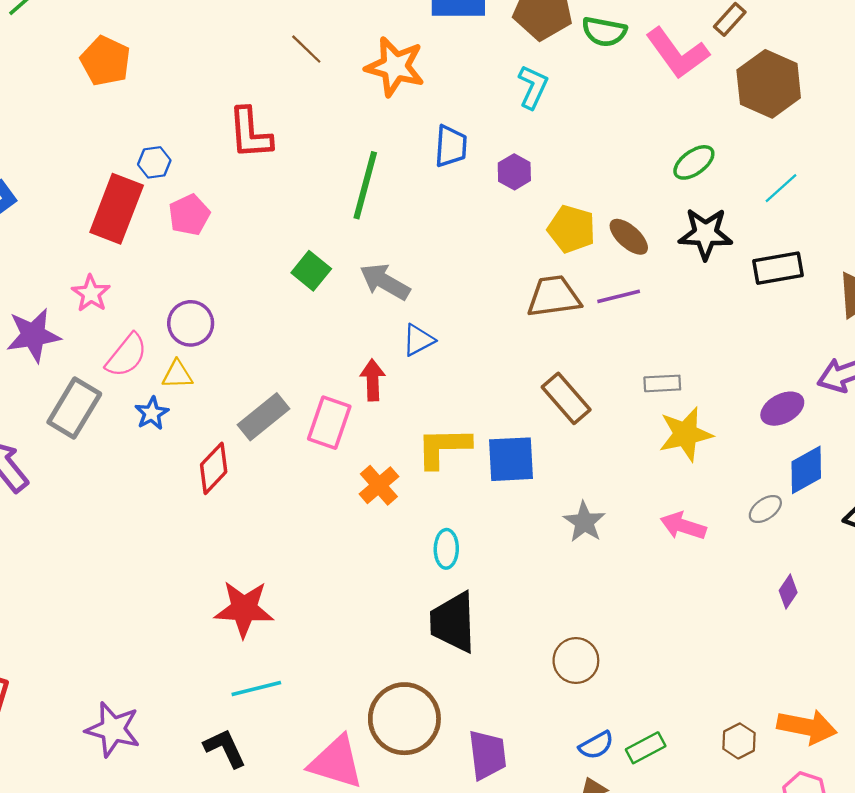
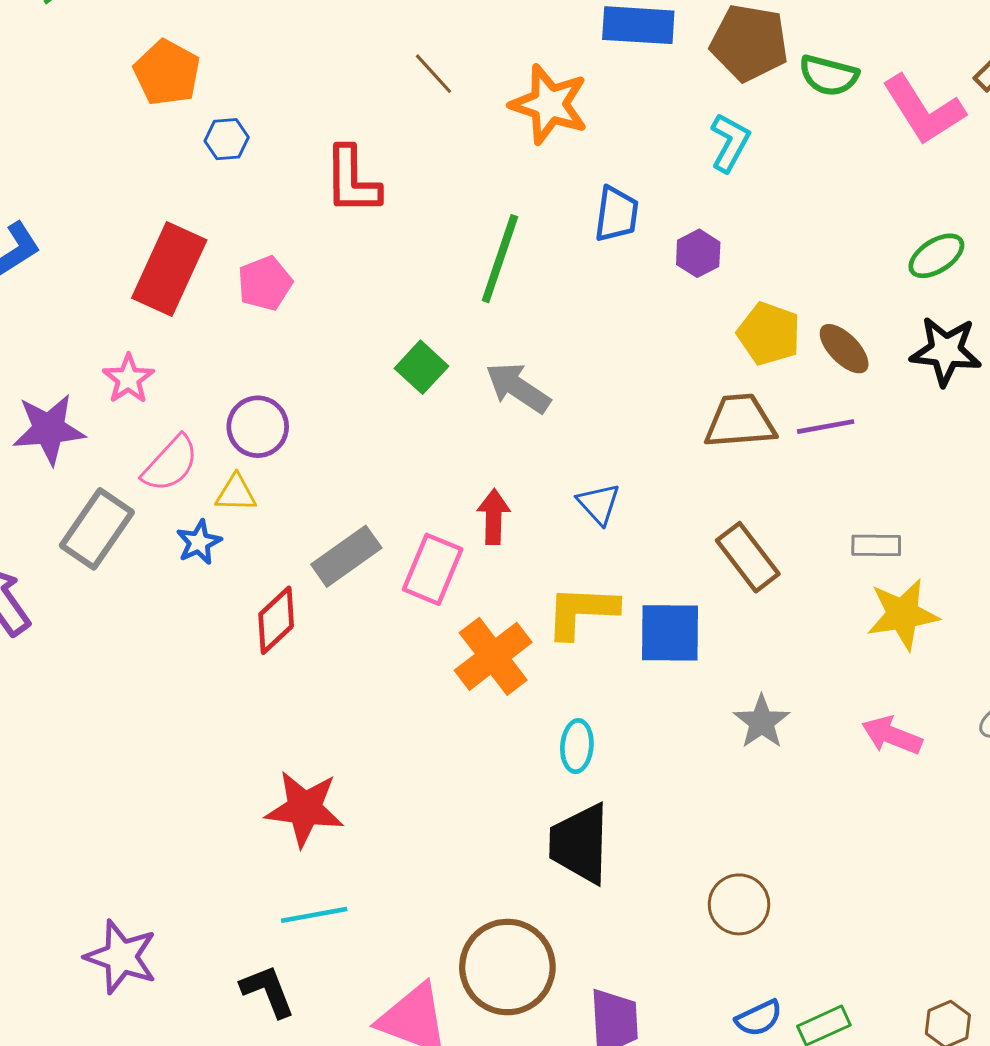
blue hexagon: (154, 162) -> (227, 139), moved
blue triangle: (418, 340) -> (599, 504), moved, turned -48
orange cross: (379, 485) -> (493, 656), size x1.4

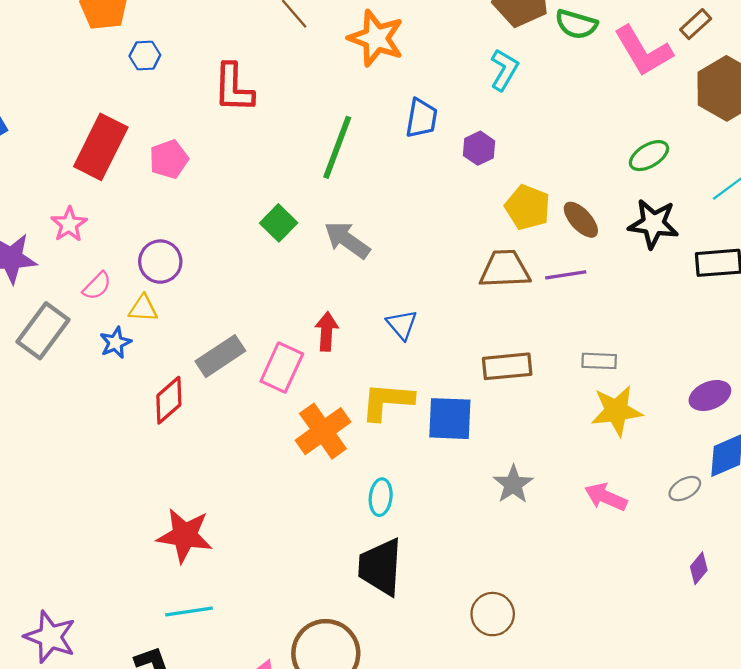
pink semicircle: (170, 464) -> (97, 286), size x0.7
brown rectangle: (748, 557) -> (507, 366), turned -60

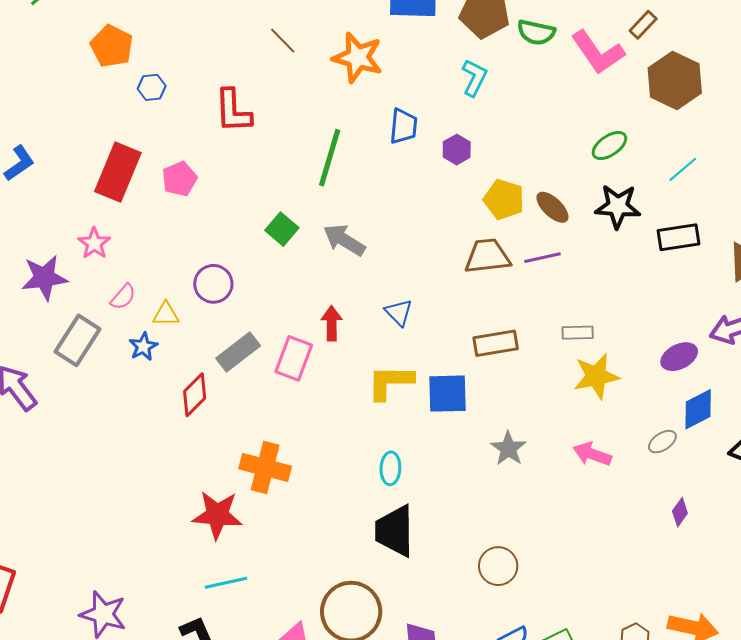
purple circle: (160, 262) -> (213, 284), moved
orange cross: (323, 431) -> (265, 467), moved, turned -36

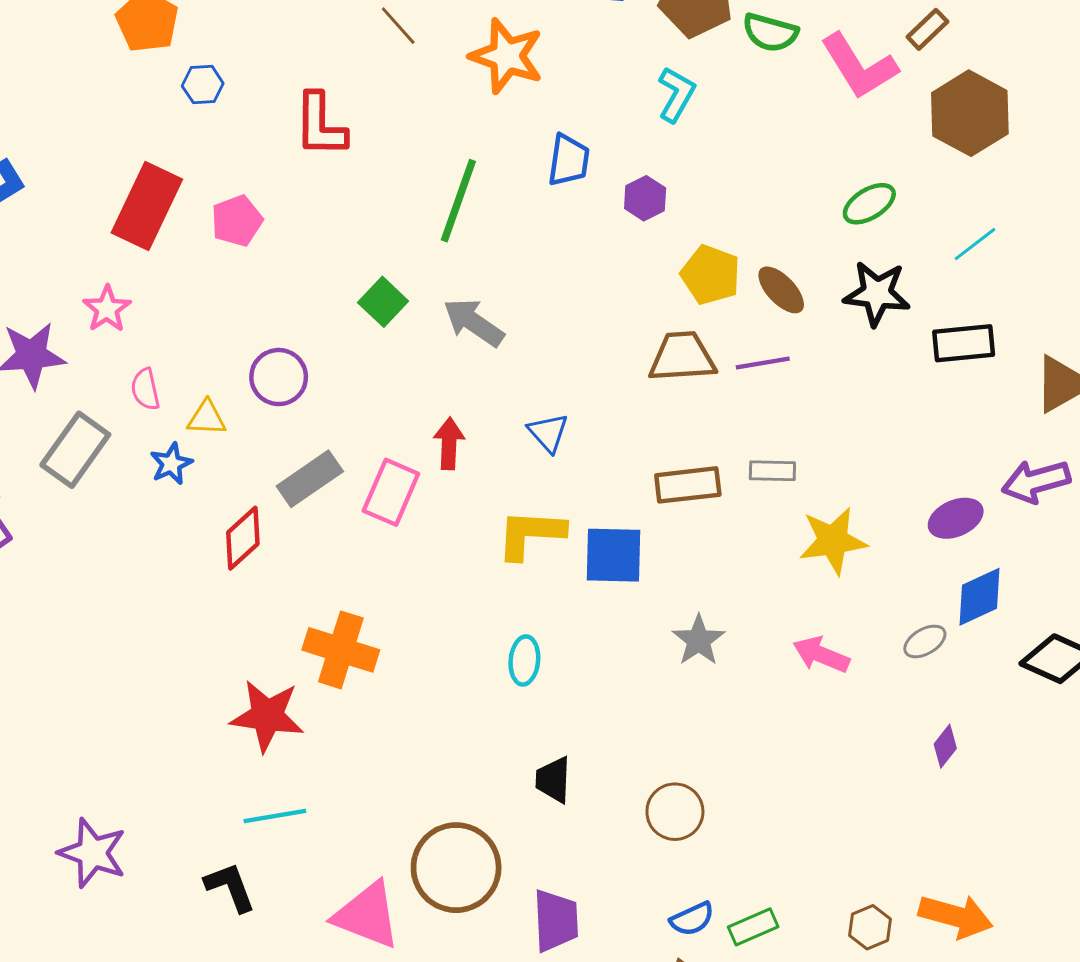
pink semicircle: (123, 297) -> (145, 389), turned 124
gray rectangle: (578, 333) -> (772, 471), moved
black trapezoid: (395, 531) -> (553, 780), moved, size x0.6

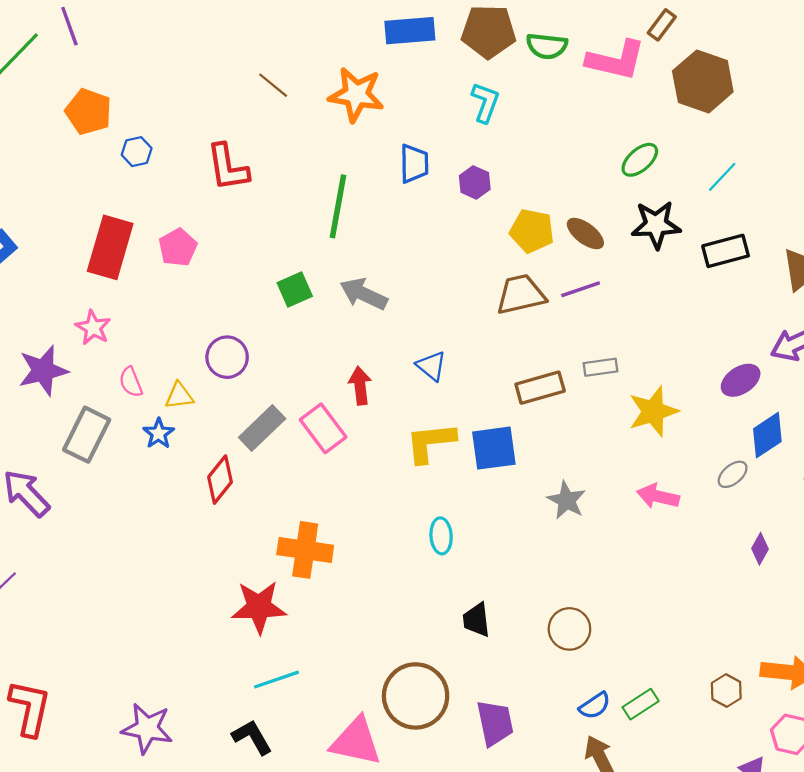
pink L-shape: (859, 66) -> (616, 60), turned -36
green square: (383, 302) -> (295, 290), turned 32
pink rectangle: (391, 492) -> (323, 428), turned -51

